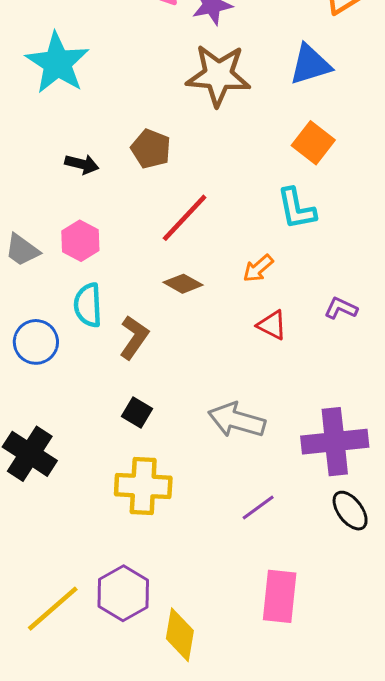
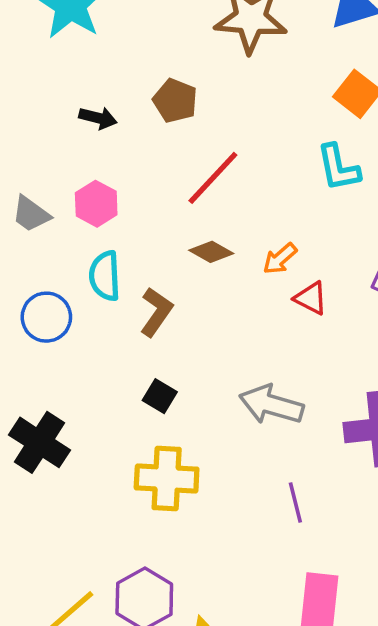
orange arrow: (258, 268) -> (280, 259), moved
purple line: (258, 507) -> (295, 503), turned -68

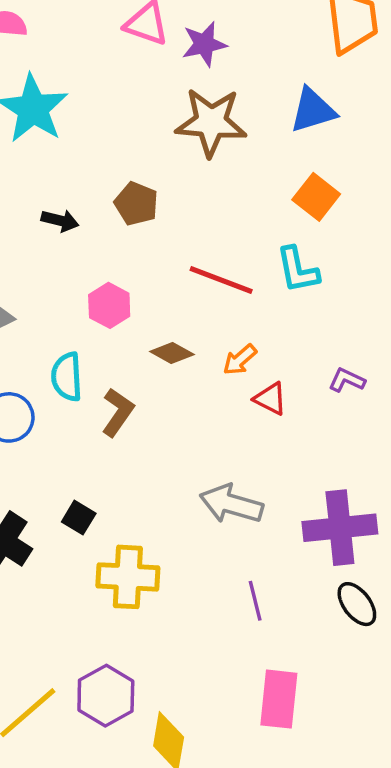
red line: (213, 178) -> (221, 280), moved, turned 68
pink hexagon: (96, 204) -> (109, 305), moved
black square: (160, 396) -> (79, 518), moved

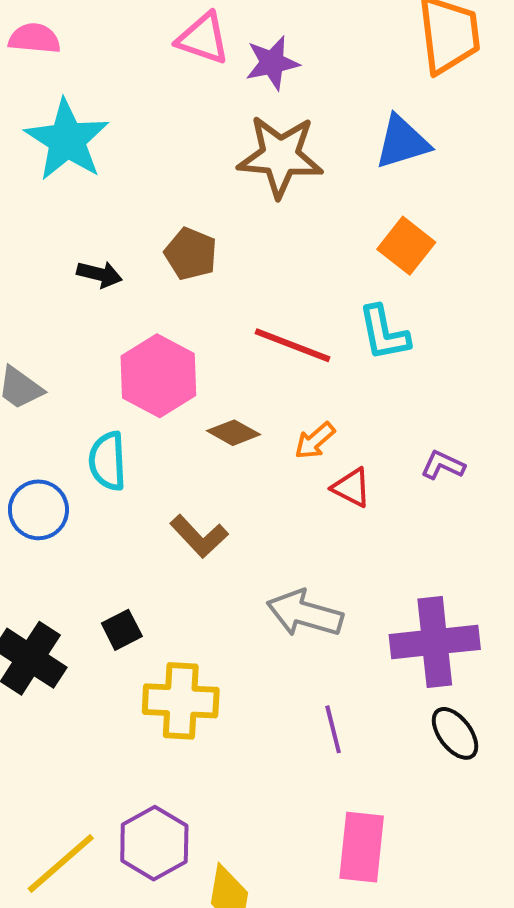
pink hexagon: (109, 305) -> (158, 376), size x1.5
brown L-shape: (118, 412) -> (199, 536), moved, turned 102
black square: (79, 518) -> (122, 630), turned 32

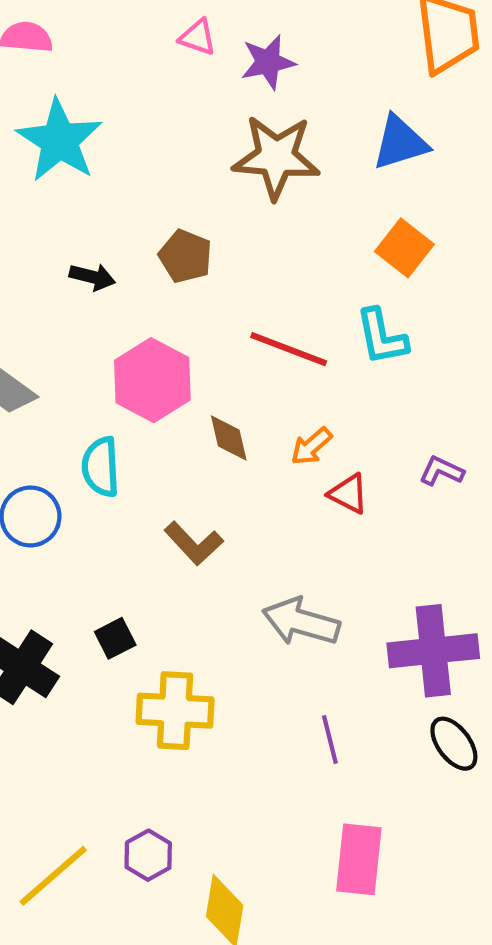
pink triangle: (203, 38) -> (198, 37), size x0.7
brown diamond: (234, 433) -> (229, 438), turned 48
purple hexagon: (154, 843) -> (148, 855), size x0.7

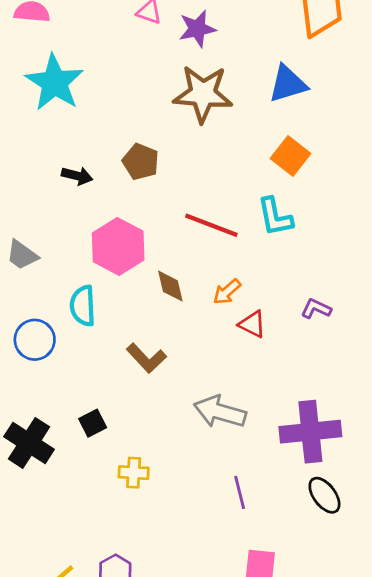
yellow cross: (175, 711) -> (134, 473), size x0.6

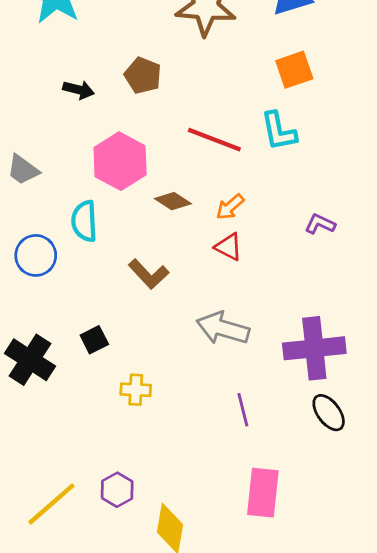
orange square: (291, 156) -> (294, 70), turned 33
brown diamond: (170, 286) -> (173, 201), turned -44
red triangle: (252, 324) -> (229, 247), moved

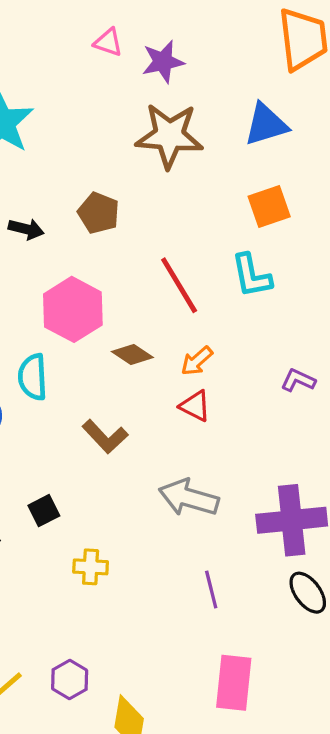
red line: (214, 140) -> (179, 285), turned 38

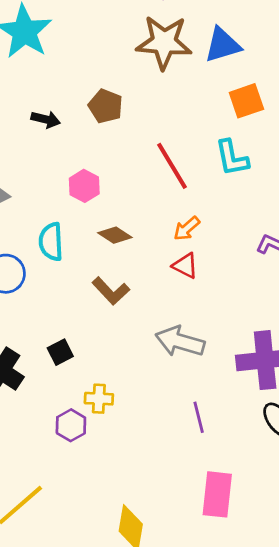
blue triangle: (266, 124) -> (223, 45), moved
pink hexagon: (73, 309) -> (84, 186), size x0.6
brown diamond: (132, 354) -> (115, 235), moved
purple hexagon: (70, 680) -> (71, 425), moved

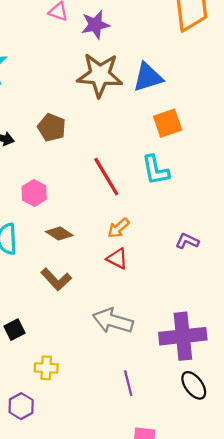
purple hexagon: (71, 425) -> (21, 406), moved

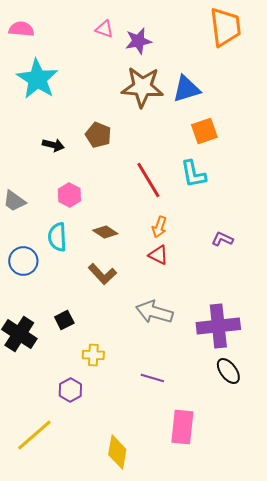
pink hexagon: (34, 193) -> (69, 195), moved
orange arrow: (118, 228) -> (159, 227), turned -30
purple line: (128, 383) -> (152, 378), moved, turned -60

